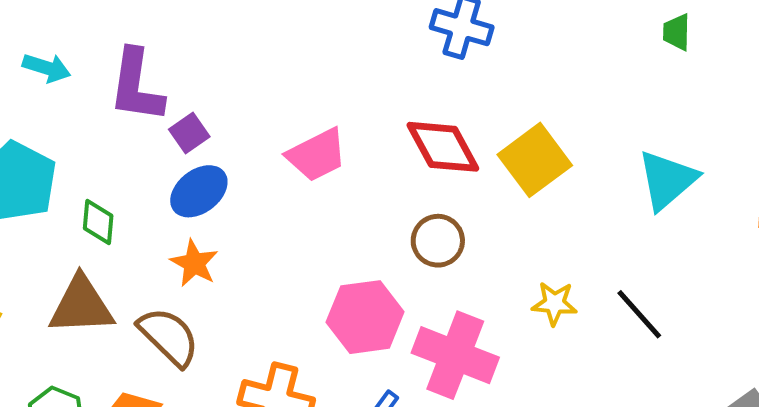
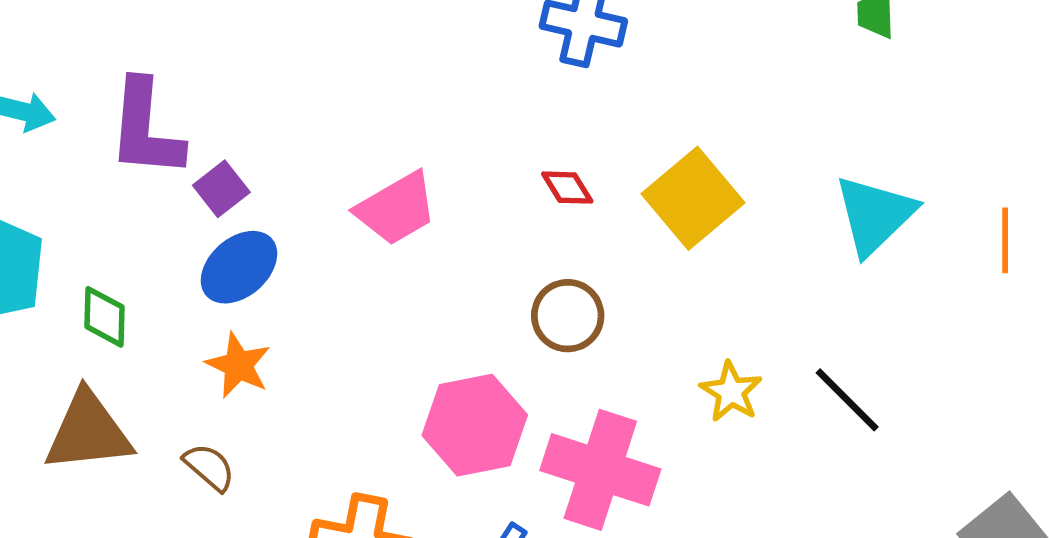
red diamond: (443, 147) -> (567, 188), size x0.5
yellow star: (554, 303) -> (731, 392), turned 30
brown semicircle: (169, 337) -> (209, 467), size x0.6

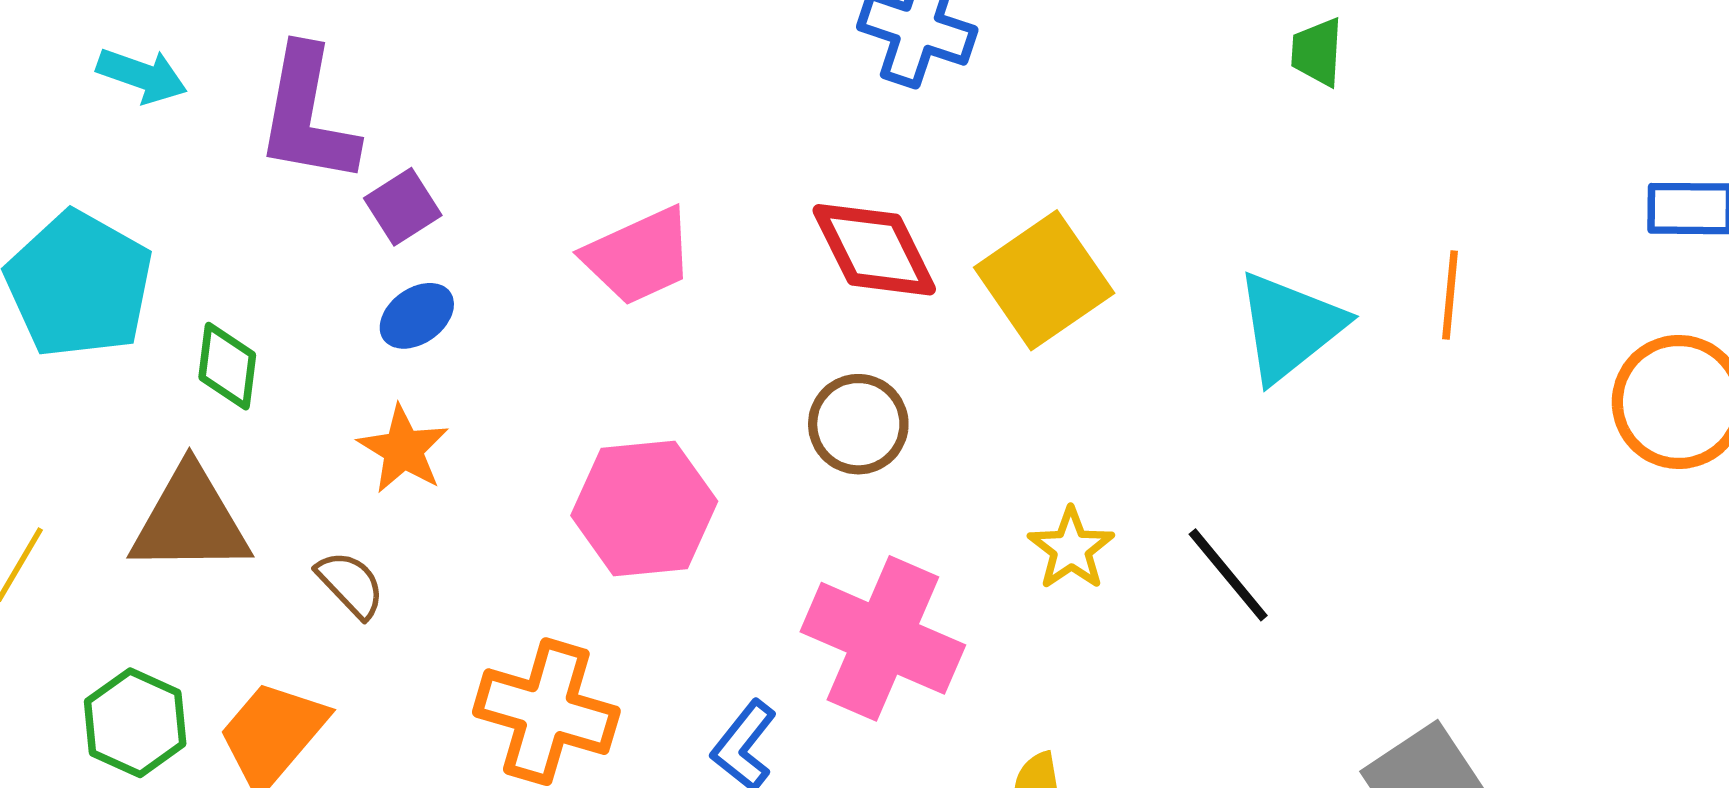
red diamond: (567, 188) -> (874, 250), size x1.8
orange line: (1005, 240) -> (1450, 295), moved
blue ellipse: (239, 267) -> (417, 316), size x0.7
pink hexagon: (475, 425) -> (644, 508), moved

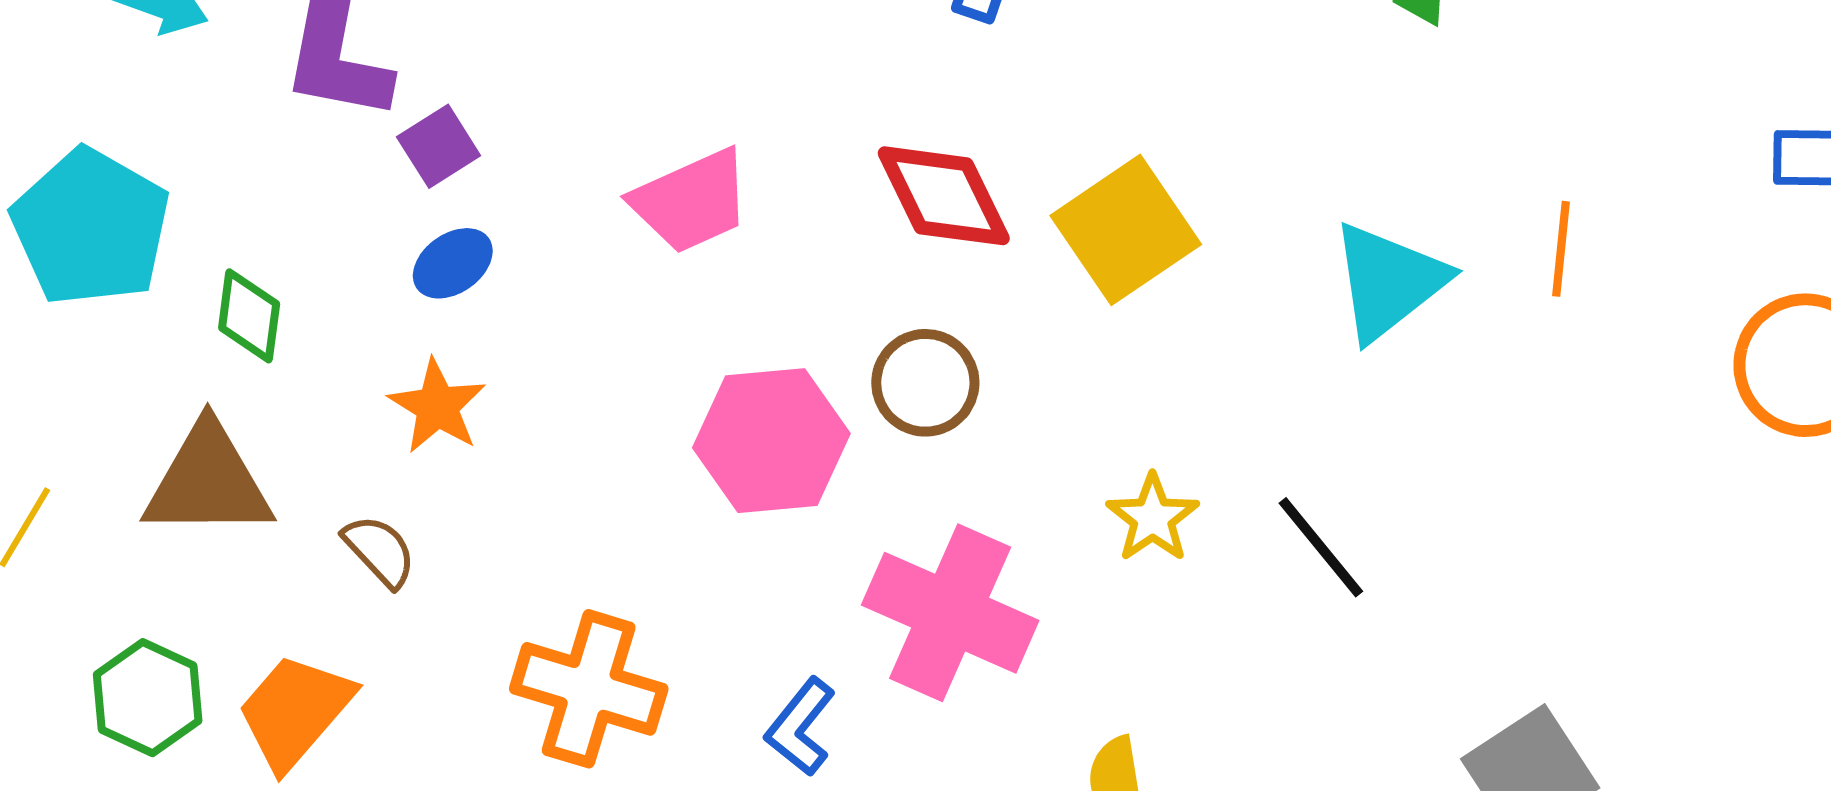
pink hexagon: (644, 508) -> (771, 441), moved

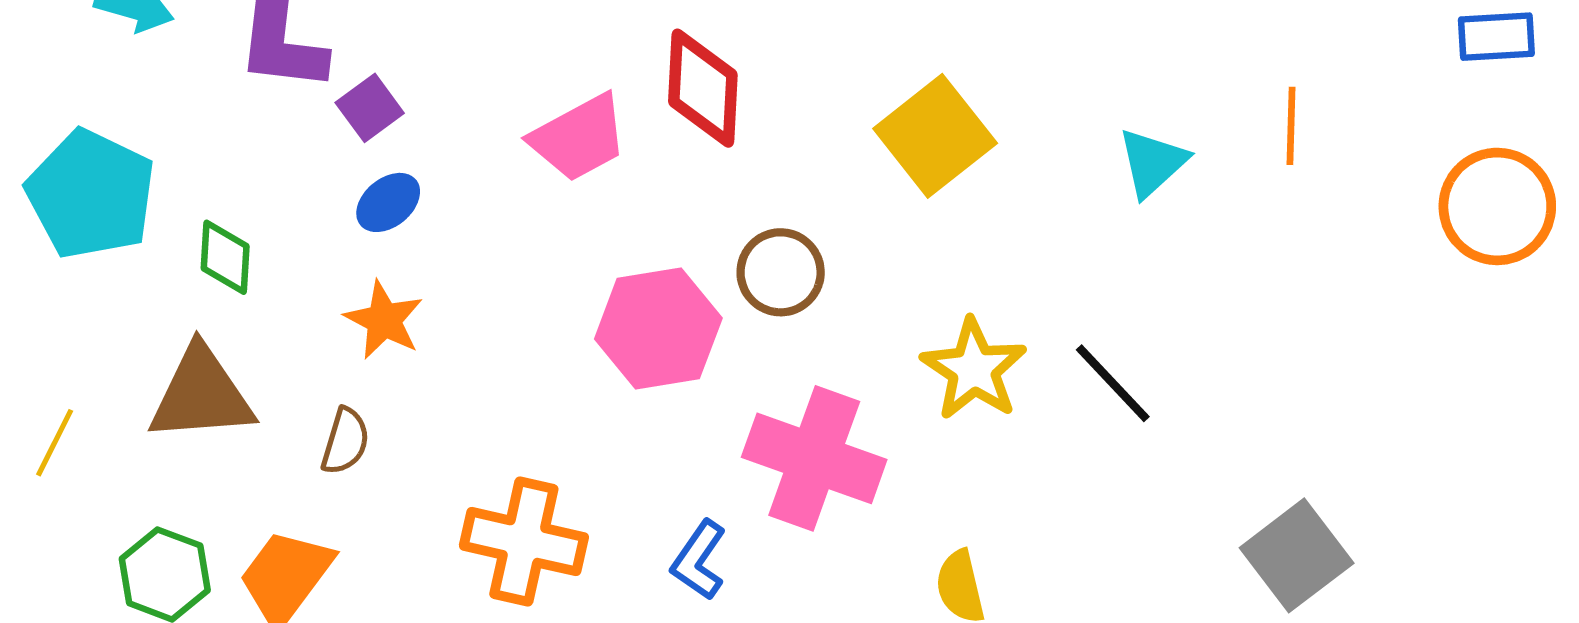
red diamond: (944, 196) -> (703, 88), moved, turned 33
cyan triangle: (1389, 281) -> (1152, 163), size x0.7
yellow star: (1153, 518) -> (974, 369), size x1.4
brown semicircle: (380, 551) -> (345, 441), turned 64

